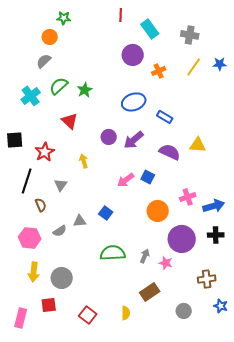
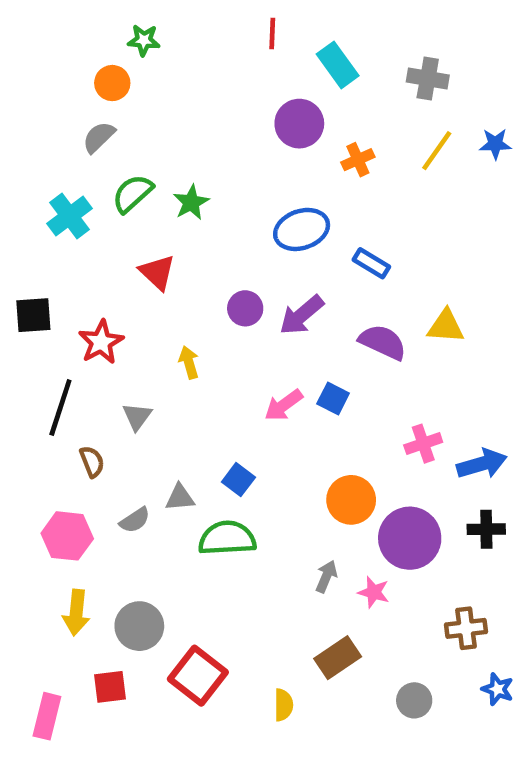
orange circle: (158, 211) -> (351, 500), moved
green semicircle: (113, 253) -> (227, 538), moved
red square: (88, 315) -> (198, 676), moved, size x1.4

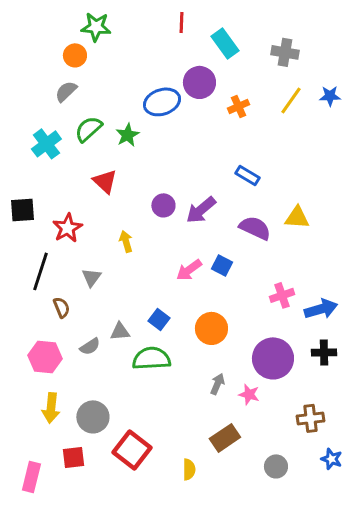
green star: (144, 40) -> (96, 27), size x1.4
blue ellipse: (302, 229) -> (162, 102), moved
orange circle: (351, 500) -> (211, 328), moved

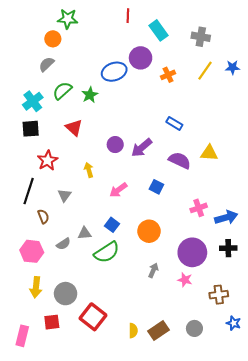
black square: (22, 210) -> (31, 129), moved
pink arrow: (189, 270) -> (118, 190), moved
green semicircle: (151, 358) -> (107, 252), turned 150
pink star: (249, 394) -> (185, 280), moved
brown rectangle: (225, 438) -> (159, 331), moved

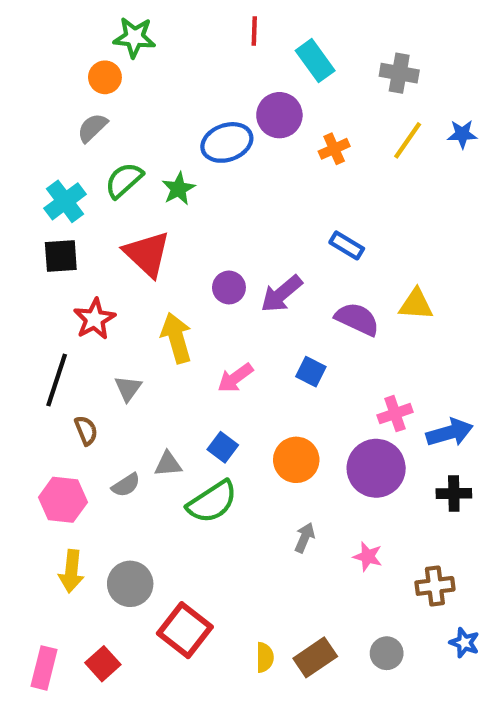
red triangle: (74, 128) -> (147, 254), size x1.4
yellow arrow: (89, 170) -> (176, 338), size x1.6
purple circle: (192, 252) -> (376, 468), moved
red square: (52, 322) -> (103, 664), moved, turned -35

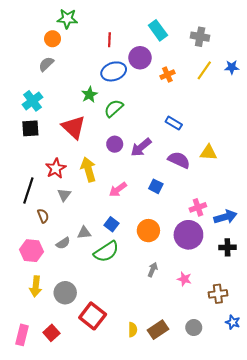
red line: (254, 31) -> (109, 40), moved
green semicircle: (124, 180) -> (114, 108), moved
red star: (94, 319) -> (56, 168), moved

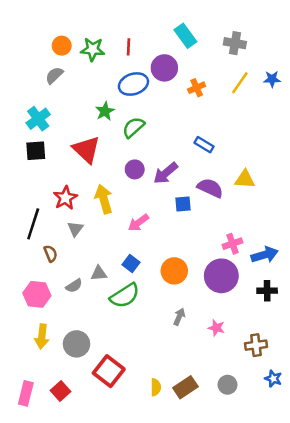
green star: (67, 19) -> (93, 49), moved
blue square: (156, 186) -> (183, 204), moved, turned -32

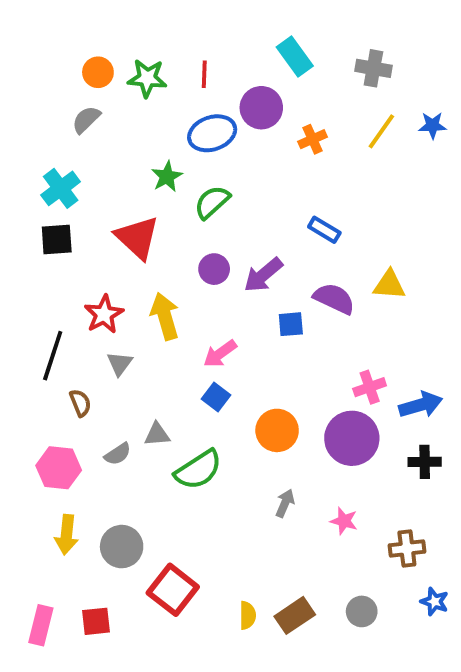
blue square: (131, 263) -> (216, 397), moved
red square: (60, 391) -> (96, 621), turned 36

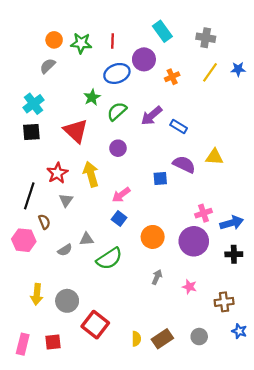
purple arrow: (263, 275) -> (152, 116), moved
pink hexagon: (59, 468) -> (24, 240), moved

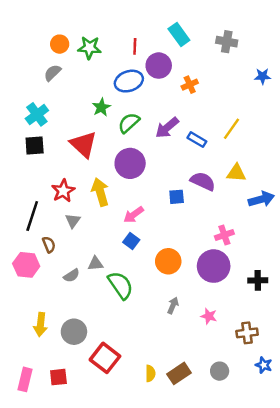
red line: (113, 41) -> (135, 46), moved
yellow line: (210, 72) -> (231, 129), moved
purple circle: (118, 148) -> (130, 163), size x1.6
blue arrow: (232, 223) -> (261, 199), moved
green semicircle: (109, 259) -> (120, 285), turned -92

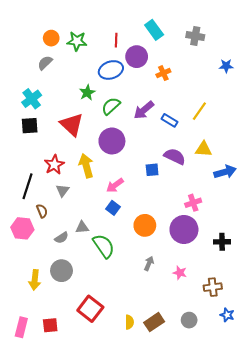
gray circle: (74, 332) -> (61, 271), moved

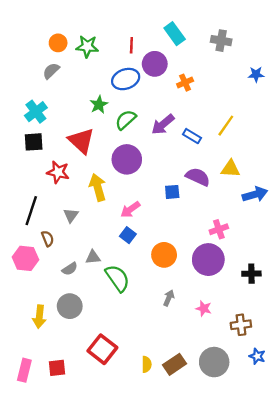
red star: (54, 165) -> (58, 172), moved, turned -30
gray circle: (189, 320) -> (214, 362), size x1.6

